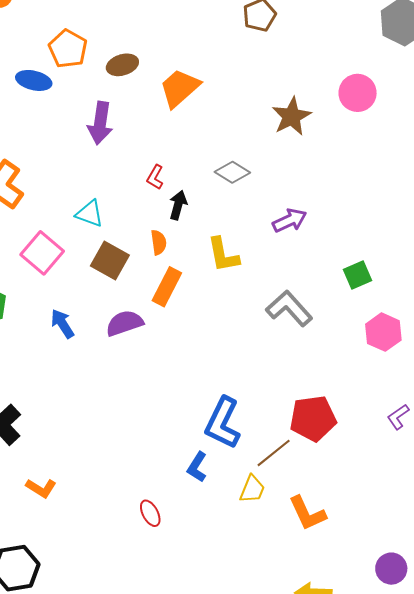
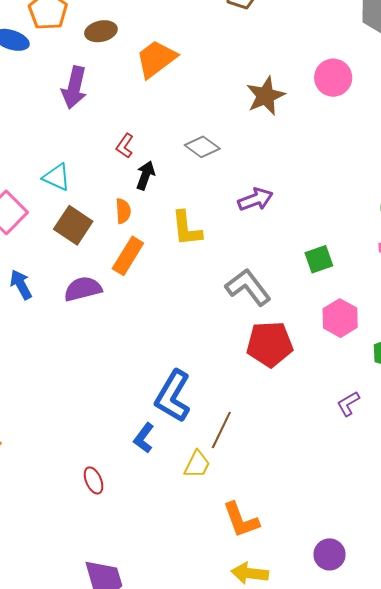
red pentagon: (313, 418) -> (270, 344), moved
brown line: (274, 453) -> (221, 430), turned -30
orange L-shape: (307, 513) -> (241, 520), moved

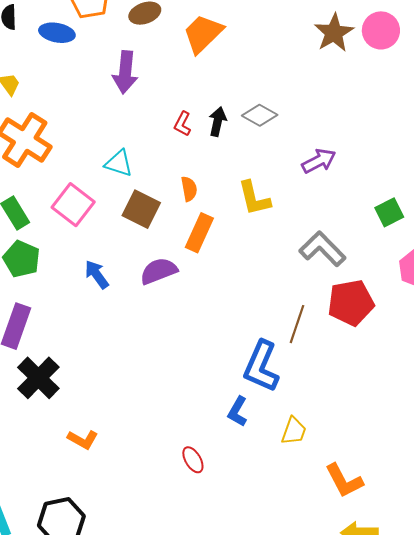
brown star: (266, 96) -> (334, 33), moved
black arrow: (145, 175) -> (218, 122), moved
brown line: (221, 430) -> (297, 324), moved

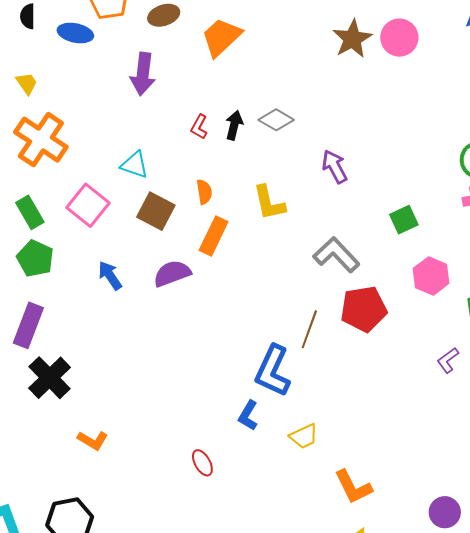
purple arrow: (319, 161) -> (335, 167), turned -92
yellow trapezoid: (294, 431) -> (304, 436), turned 44

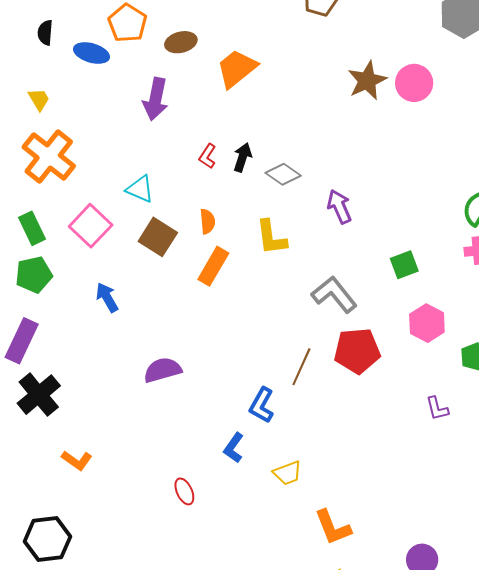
gray diamond: (276, 120) -> (283, 174), moved
green pentagon: (35, 258) -> (34, 275), turned 30
purple semicircle: (172, 273) -> (163, 370), moved
purple L-shape: (448, 360) -> (437, 408), turned -72
blue L-shape: (273, 371) -> (262, 405), size x0.7

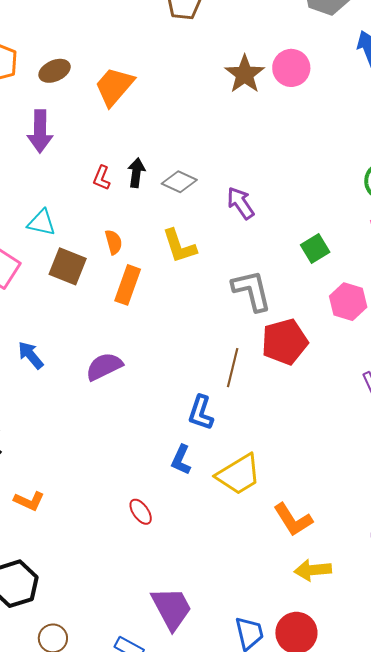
gray L-shape: (334, 294) -> (252, 291), turned 36
blue arrow: (107, 297) -> (31, 355), moved
purple semicircle: (163, 370) -> (104, 366), moved
yellow trapezoid: (288, 473) -> (239, 475), size x1.6

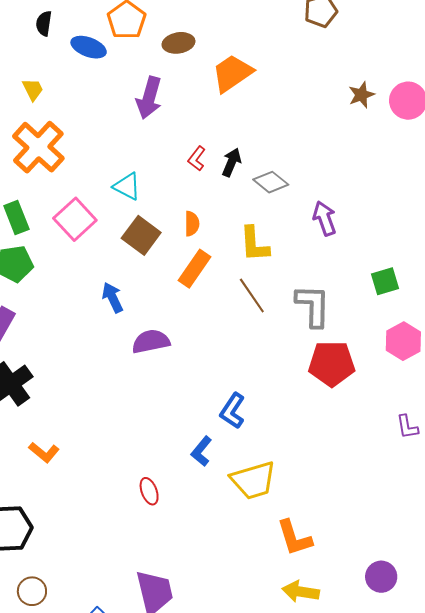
brown star: (245, 74) -> (361, 95), size x0.7
blue arrow: (31, 355) -> (113, 298), moved
brown line: (233, 368) -> (252, 295), moved, turned -63

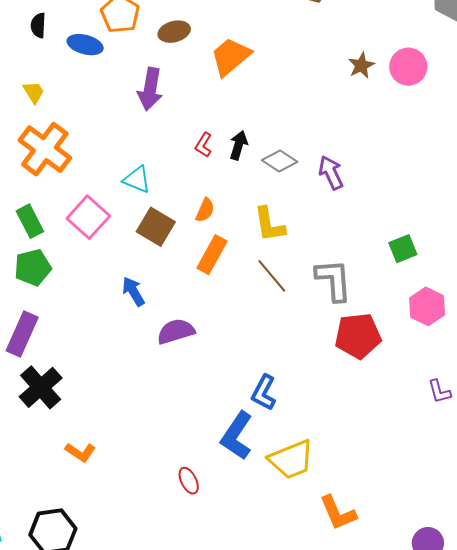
purple arrow: (325, 218) -> (331, 173), moved
orange semicircle: (192, 224) -> (205, 210), turned 30
blue L-shape: (201, 451) -> (237, 436), size x1.6

